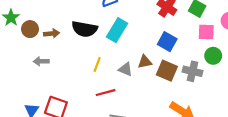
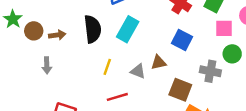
black semicircle: (85, 29) -> (93, 29), turned -105
gray arrow: (41, 61) -> (47, 65), turned -88
brown square: (167, 71) -> (180, 90), moved

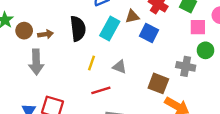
blue square: (182, 40) -> (149, 33), moved
brown triangle: (159, 62) -> (132, 17), moved
gray arrow: (47, 65) -> (36, 62), size x1.6

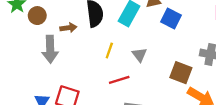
brown arrow: (46, 34) -> (68, 28), moved
gray triangle: (120, 67) -> (139, 55), turned 32

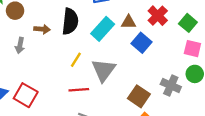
gray arrow: (50, 49) -> (20, 45), size x0.6
gray triangle: (139, 55) -> (103, 70), size x1.6

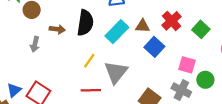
pink square: (192, 49) -> (187, 65), moved

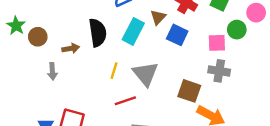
brown triangle: (143, 26) -> (158, 17), turned -32
green circle: (205, 80) -> (237, 30), moved

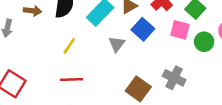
pink square: (217, 43) -> (180, 30), moved
gray triangle: (146, 74) -> (117, 44), moved, size x0.6

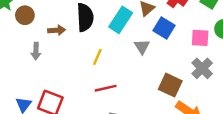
pink square: (180, 30) -> (200, 38), moved
gray cross: (174, 78) -> (202, 68), turned 30

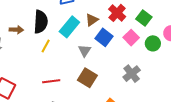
pink square: (200, 38) -> (131, 38), moved, turned 35
yellow line: (97, 57) -> (46, 46), moved
brown square: (170, 85) -> (87, 78), moved

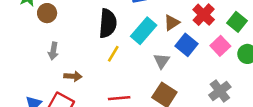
brown arrow: (16, 30) -> (73, 76), moved

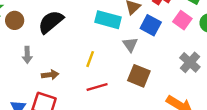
black semicircle: (108, 23) -> (51, 22), moved, turned -124
cyan rectangle: (144, 31) -> (108, 20), turned 75
yellow line: (113, 54) -> (90, 59), moved

